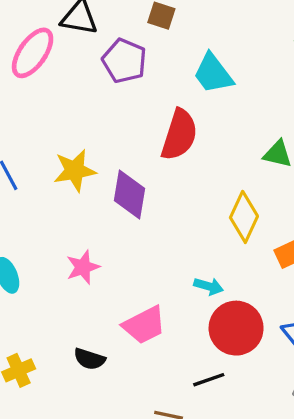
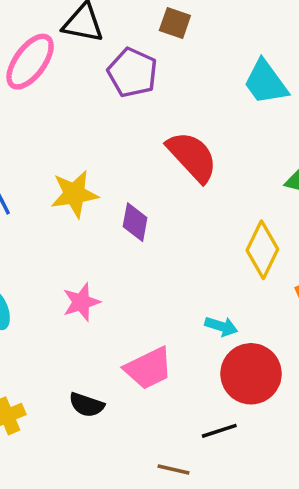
cyan trapezoid: (213, 74) -> (266, 82), moved
red semicircle: (179, 135) -> (192, 157), turned -62
purple diamond: (129, 195) -> (135, 222), size x0.7

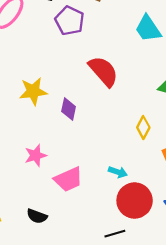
yellow diamond: (262, 250) -> (143, 127), size x0.7
pink trapezoid: (148, 368) -> (68, 179), moved

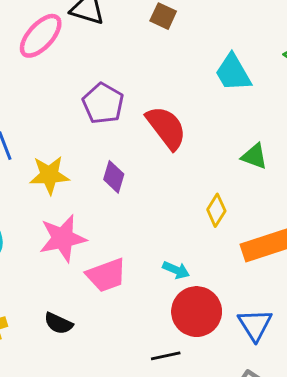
purple pentagon: (70, 21) -> (103, 103), moved
yellow star: (33, 91) -> (49, 175), moved
pink star: (35, 155) -> (63, 238), size x1.5

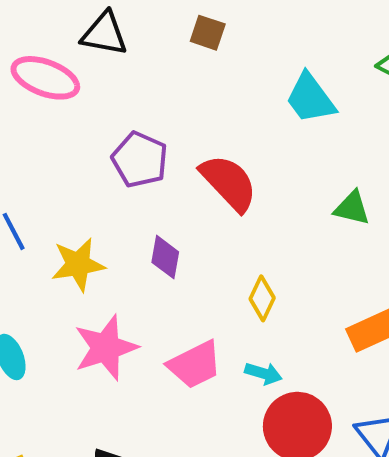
pink ellipse: (41, 36) -> (45, 78), turned 75
yellow diamond: (216, 210) -> (262, 298), moved
pink trapezoid: (106, 275) -> (195, 365), moved

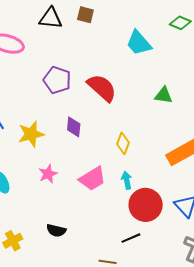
black triangle: (104, 34) -> (51, 18), moved
pink star: (106, 348) -> (48, 174), size x0.6
cyan arrow: (263, 373) -> (127, 180), turned -114

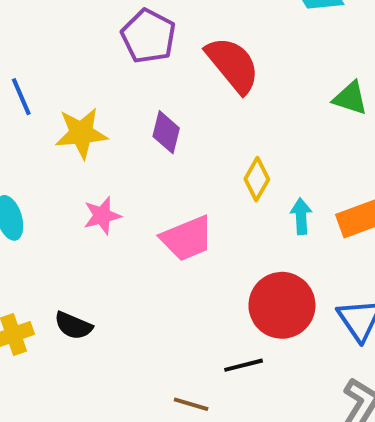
cyan arrow: (127, 180) -> (301, 216), moved
black semicircle: (56, 231) -> (73, 326), moved

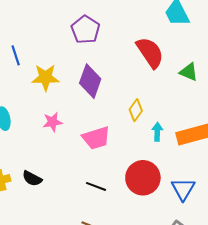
red semicircle: (233, 65) -> (150, 53), moved
purple diamond: (166, 132) -> (90, 81), size x1.5
black line: (244, 365) -> (96, 186), moved, turned 30

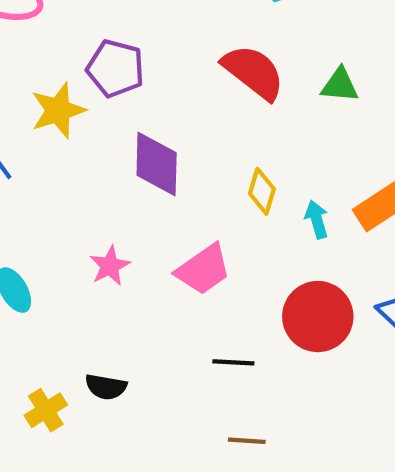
yellow star: (46, 77) -> (58, 110), moved

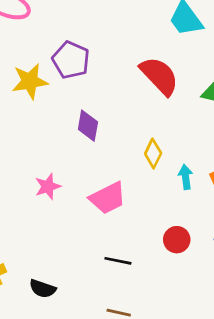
purple diamond: (157, 164) -> (88, 126), size x0.7
red circle: (318, 317) -> (177, 240), size x0.6
black semicircle: (106, 387) -> (43, 289), moved

